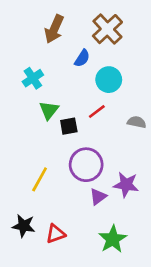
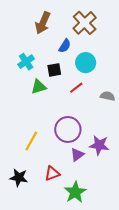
green triangle: (49, 110) -> (39, 87), turned 35
black square: (69, 126) -> (54, 70), moved
red triangle: (56, 234) -> (52, 173), moved
green star: (113, 239) -> (75, 192), moved

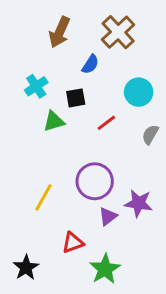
cyan circle: (86, 63) -> (139, 92), moved
gray semicircle: (108, 96) -> (150, 134), turned -72
black star: (19, 178) -> (26, 268), moved, turned 30

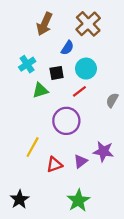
cyan circle: (139, 92) -> (86, 69), moved
purple circle: (95, 181) -> (66, 121), moved
red triangle: (73, 243) -> (54, 164), moved

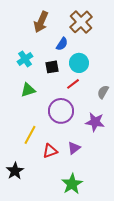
green triangle: (40, 90) -> (28, 90), moved
purple star: (103, 151) -> (95, 122), moved
black star: (19, 199) -> (15, 171), moved

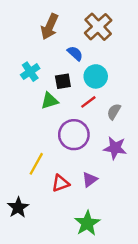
blue semicircle: (62, 44) -> (75, 53), turned -80
green triangle: (28, 90) -> (50, 101), moved
gray semicircle: (103, 92) -> (114, 112), moved

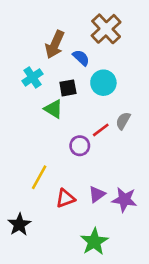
brown arrow: (50, 27) -> (55, 45), moved
green triangle: (50, 101) -> (53, 109), turned 48
red line: (88, 102) -> (101, 130), moved
purple circle: (74, 135) -> (80, 146), size x0.6
purple star: (115, 148) -> (124, 200), moved

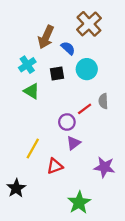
green triangle: (53, 109) -> (32, 91), moved
gray semicircle: (123, 121) -> (103, 101), turned -32
purple triangle: (97, 194) -> (74, 143), moved

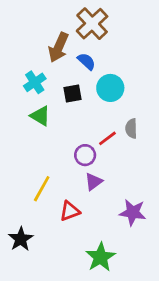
brown cross: (89, 24) -> (92, 24), moved

